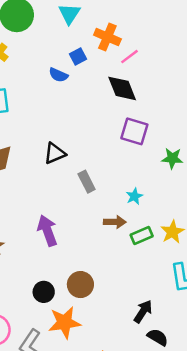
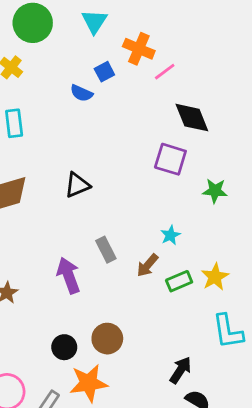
black diamond: (122, 88) -> (192, 118), moved
gray rectangle: (87, 182) -> (106, 250), moved
brown arrow: (115, 222) -> (147, 265), turned 130

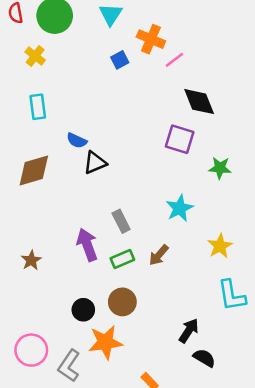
blue semicircle: (81, 93) -> (77, 141), moved
cyan star: (170, 235) -> (180, 208), size x1.5
brown arrow: (147, 265) -> (159, 255), moved
green rectangle: (179, 281) -> (122, 259), moved

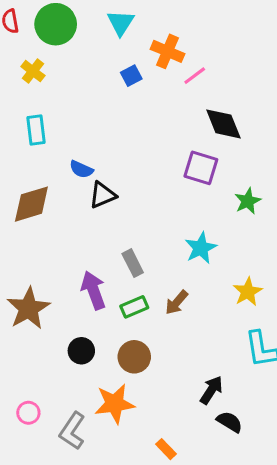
green star: (220, 168) -> (248, 201), turned -30
brown star: (31, 260) -> (28, 308), size x1.8
black circle: (83, 310) -> (81, 351), moved
pink circle: (31, 350) -> (28, 413), size x0.6

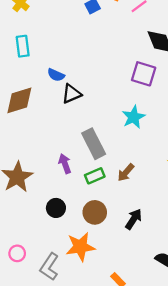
cyan star: (201, 248) -> (134, 117), moved
gray rectangle: (133, 263) -> (94, 144), size x1.5
purple arrow: (93, 290) -> (65, 164), size x0.7
black arrow: (211, 390) -> (134, 219), moved

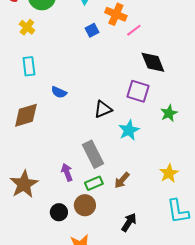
black triangle: (71, 94) -> (103, 109), moved
brown circle: (95, 212) -> (85, 205), moved

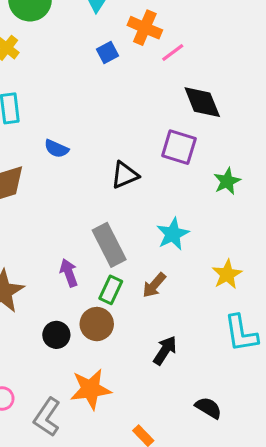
cyan star: (129, 130) -> (173, 234), moved
green rectangle: (94, 183) -> (111, 290), turned -42

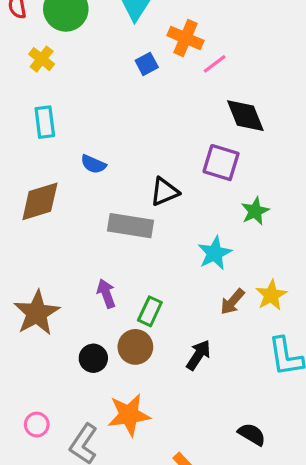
green star: (227, 181) -> (255, 211), moved
gray rectangle: (109, 245) -> (131, 226), moved, turned -54
brown arrow: (154, 285) -> (232, 302), moved
black arrow: (165, 350) -> (198, 355), moved

